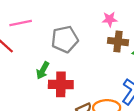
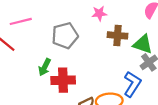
pink star: (110, 19) -> (99, 13), moved

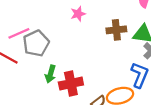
pink star: (99, 13) -> (78, 14), moved
gray pentagon: (65, 36) -> (36, 43), moved

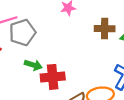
green arrow: (50, 74) -> (33, 65), turned -96

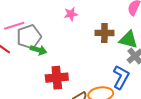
green arrow: (33, 65) -> (39, 50), moved

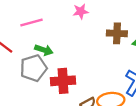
pink line: (14, 26) -> (31, 22), moved
gray pentagon: (29, 37) -> (33, 68), moved

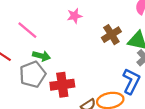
pink line: (31, 22) -> (27, 30), turned 60
brown cross: (117, 33) -> (111, 35), turned -30

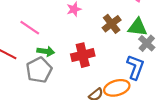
red cross: (62, 85) -> (83, 55), moved

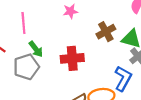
pink line: (30, 28) -> (23, 23), turned 42
green arrow: (46, 51) -> (36, 49), turned 35

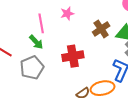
pink line: (23, 23) -> (41, 23), moved
green arrow: (36, 49) -> (36, 42), moved

